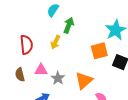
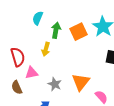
orange square: (99, 51) -> (78, 32), moved
pink triangle: (41, 70) -> (32, 73), moved

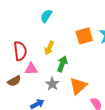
green arrow: (56, 30) -> (62, 64), moved
brown semicircle: (17, 87) -> (14, 81), turned -104

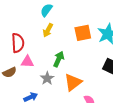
yellow arrow: (49, 48) -> (48, 30), moved

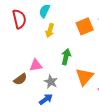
red semicircle: (18, 43) -> (19, 19), moved
gray star: (47, 78) -> (51, 82), moved

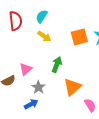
yellow arrow: (50, 30) -> (44, 36), turned -80
pink triangle: (36, 65) -> (26, 69), turned -40

